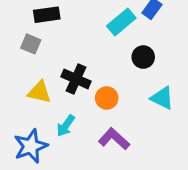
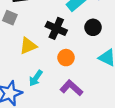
black cross: (76, 79) -> (56, 28), moved
yellow triangle: (39, 92) -> (28, 46), moved, turned -36

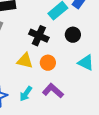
yellow triangle: (28, 46) -> (25, 61), moved, turned 36
cyan arrow: (36, 78) -> (26, 94), moved

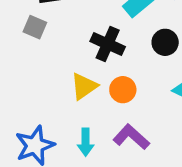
yellow triangle: (25, 61) -> (84, 86), turned -48
cyan arrow: (26, 94) -> (86, 142), turned -35

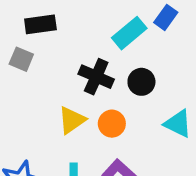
black circle: (165, 42) -> (141, 82), moved

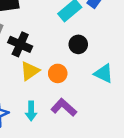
black cross: (96, 77) -> (20, 44), moved

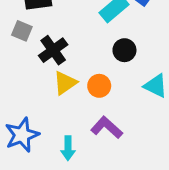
black cross: (20, 44) -> (53, 50), turned 30
cyan arrow: (31, 111) -> (68, 148), moved

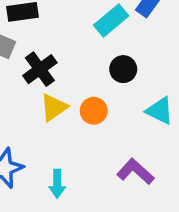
purple L-shape: (107, 127) -> (135, 172), moved

